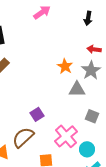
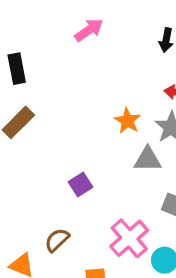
purple square: (37, 114) -> (80, 185), moved
brown semicircle: (23, 137) -> (57, 240), size x0.7

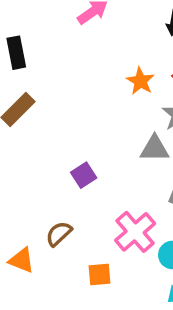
orange star: (128, 121) -> (140, 81), moved

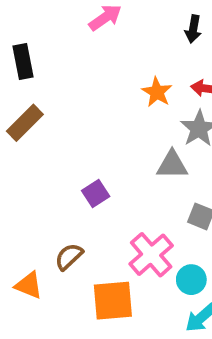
orange square: (100, 274) -> (113, 301), size x1.6

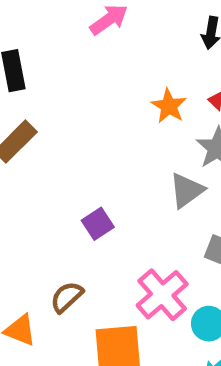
gray triangle: (172, 165) -> (187, 190), turned -36

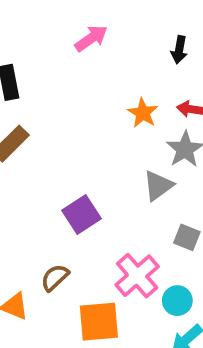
purple square: (98, 224) -> (82, 214), size x1.4

